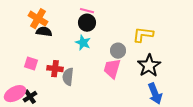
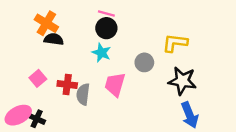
pink square: (31, 64) -> (38, 78), turned 32
black star: (149, 66) -> (182, 81), turned -30
pink trapezoid: (112, 69) -> (115, 84), moved
black cross: (30, 97) -> (37, 119), turned -32

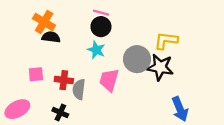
gray circle: (144, 62) -> (137, 59), size x1.5
pink square: (38, 78) -> (36, 74), turned 35
black star: (182, 81) -> (160, 67), moved
black cross: (37, 119) -> (60, 113), moved

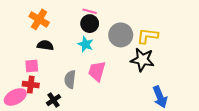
black semicircle: (51, 37) -> (45, 45), moved
gray circle: (137, 59) -> (121, 35), moved
red cross: (64, 80) -> (31, 85), moved
black cross: (60, 113) -> (54, 100), turned 32

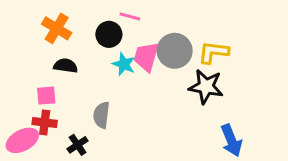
black circle: (90, 24) -> (109, 34), moved
pink trapezoid: (97, 71) -> (146, 57), moved

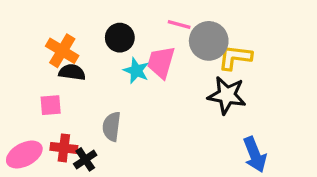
pink line: (130, 16) -> (179, 24), moved
orange cross: (57, 28) -> (62, 51), moved
gray circle: (175, 51) -> (209, 41), moved
red cross: (45, 122) -> (64, 148), moved

